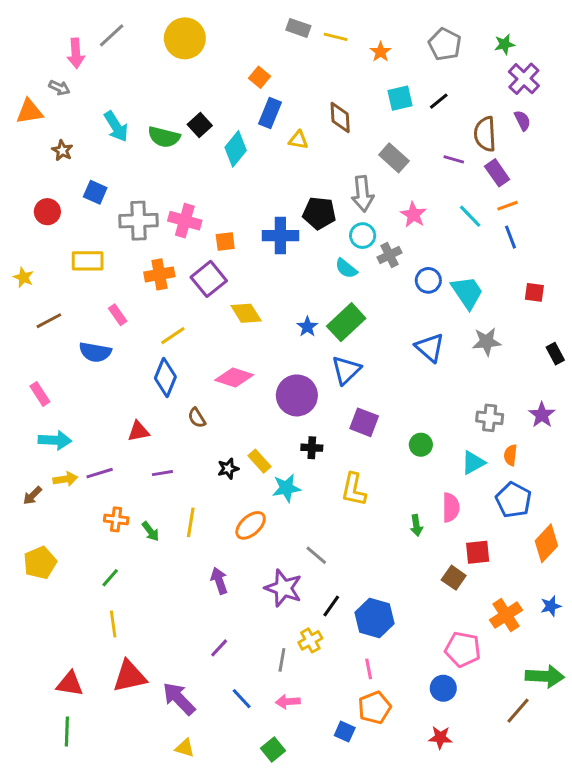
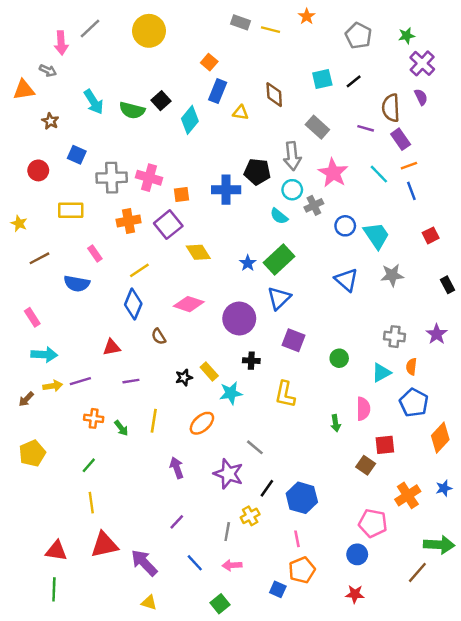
orange star: (381, 52) -> (307, 16), moved
pink star: (413, 215) -> (333, 173), size x1.4
red square: (534, 292) -> (431, 235), turned -35

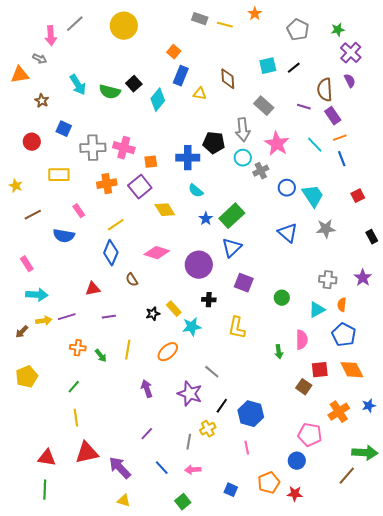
cyan semicircle: (279, 216) -> (196, 191), moved
orange diamond: (440, 438) -> (352, 370), moved, turned -70
orange pentagon: (302, 570) -> (269, 483), moved

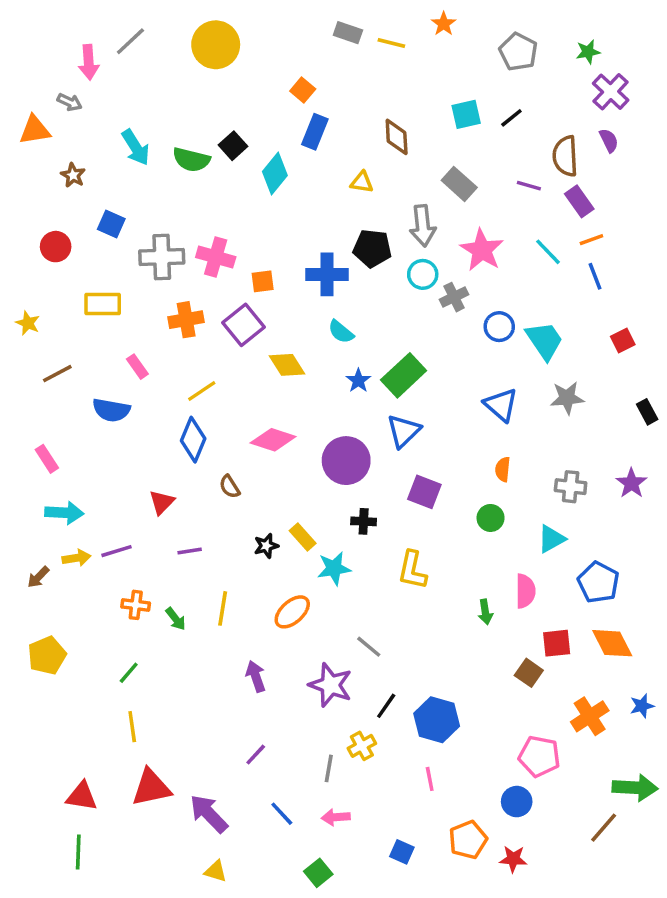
yellow triangle: (200, 94) -> (362, 182), moved
red triangle: (93, 289) -> (162, 502), turned -35
orange semicircle: (342, 305) -> (503, 469), moved

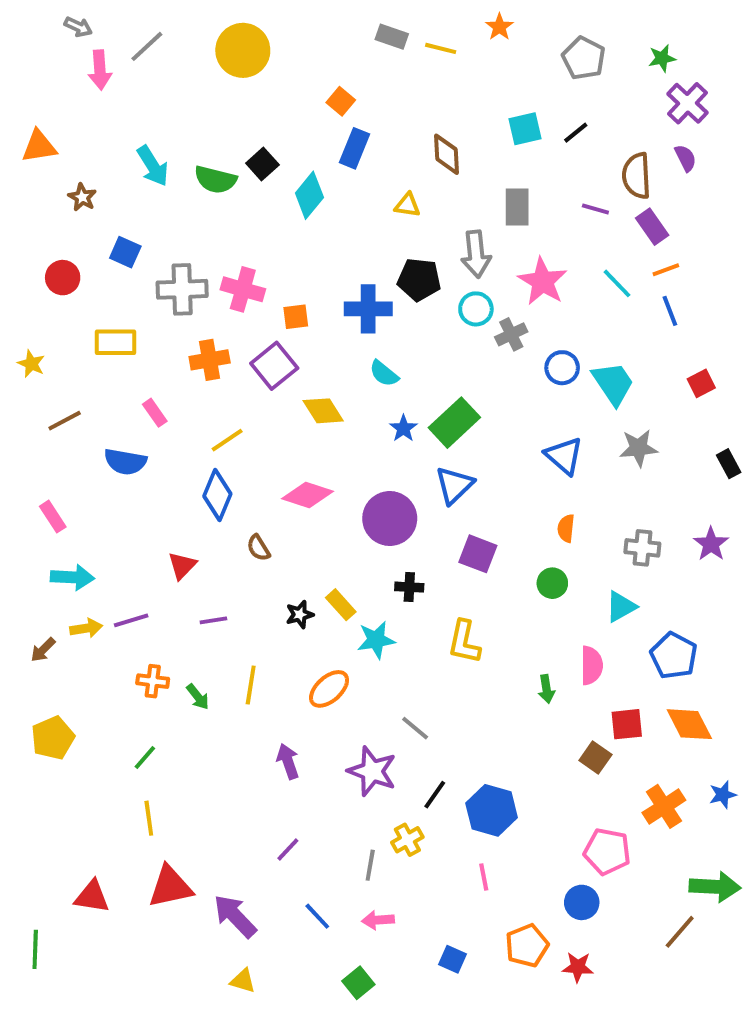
gray arrow: (70, 102) -> (78, 27), moved
gray rectangle: (459, 184) -> (517, 207), turned 48
green line: (78, 852) -> (35, 949), moved

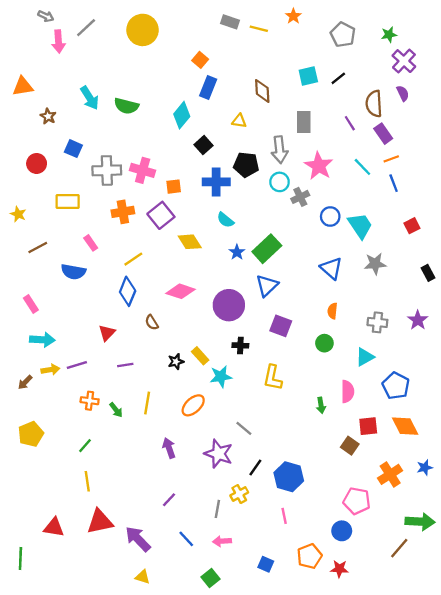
black square: (262, 164) -> (204, 145), moved
purple line: (595, 209) -> (350, 123), turned 42

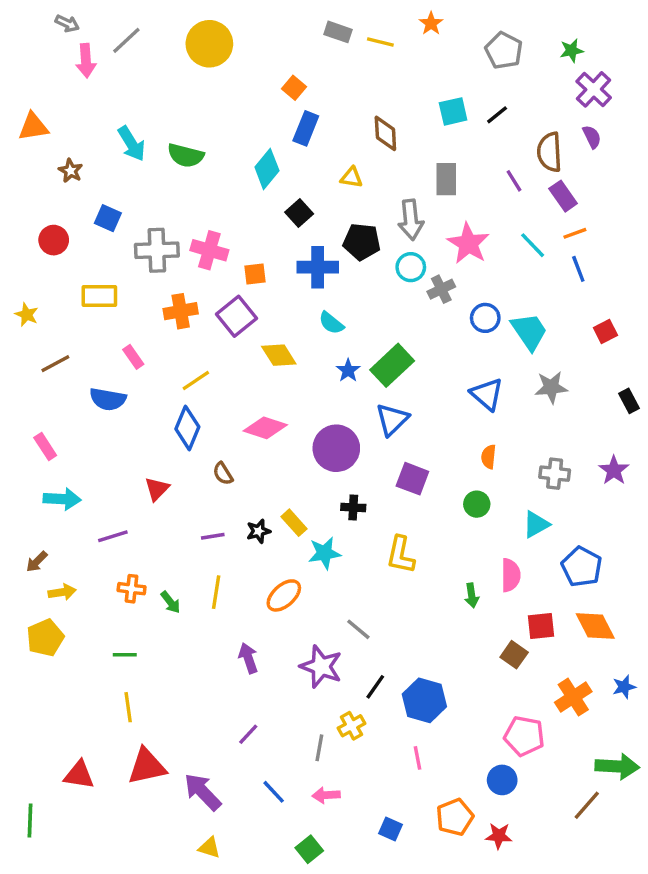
purple line: (125, 365) -> (213, 536), moved
yellow arrow: (50, 370) -> (62, 592), moved
green line: (85, 446) -> (125, 655), turned 49

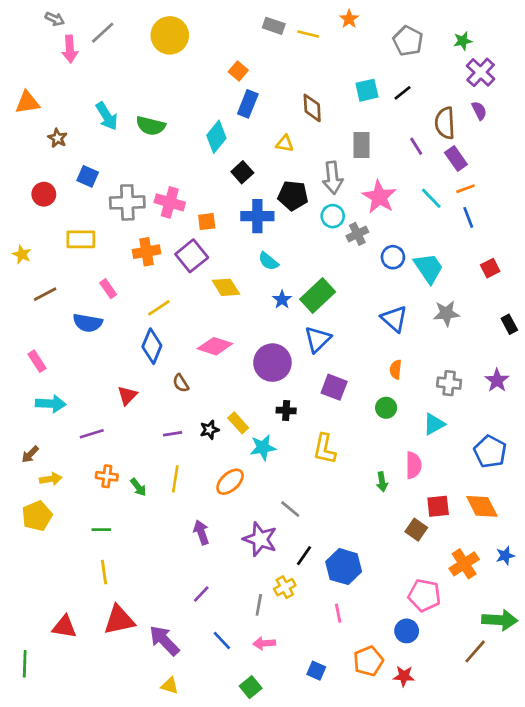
blue pentagon: (582, 567) -> (490, 452), moved

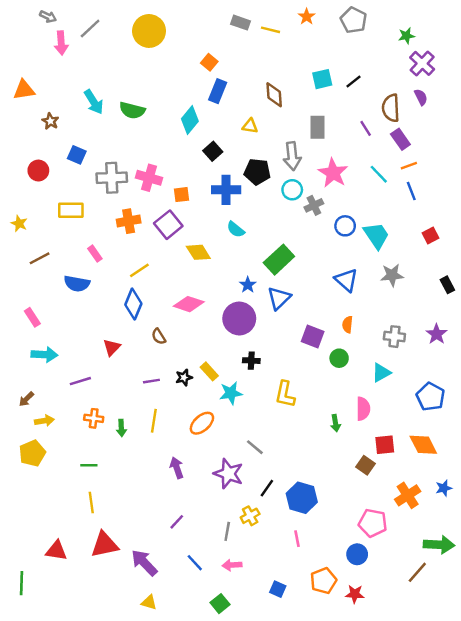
gray pentagon: (408, 41) -> (354, 20), moved
blue star: (282, 300) -> (248, 285), moved
purple square: (334, 387) -> (313, 337), moved
green arrow: (138, 487) -> (121, 428), turned 35

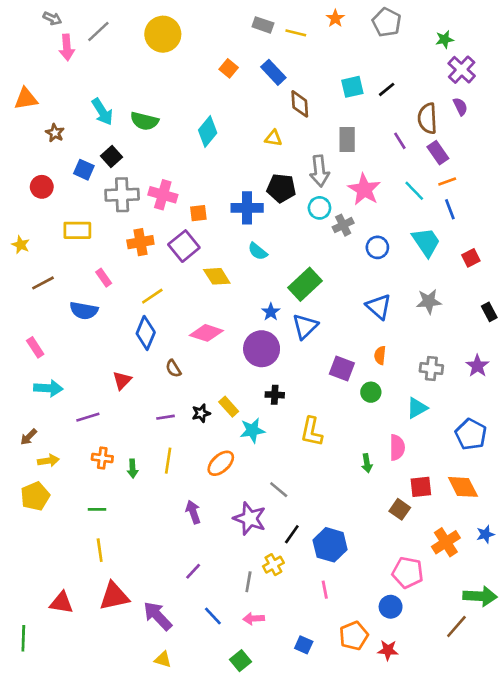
blue rectangle: (218, 91) -> (273, 72), moved, turned -65
black square: (213, 151) -> (112, 157), moved
cyan trapezoid: (376, 235) -> (426, 242), moved

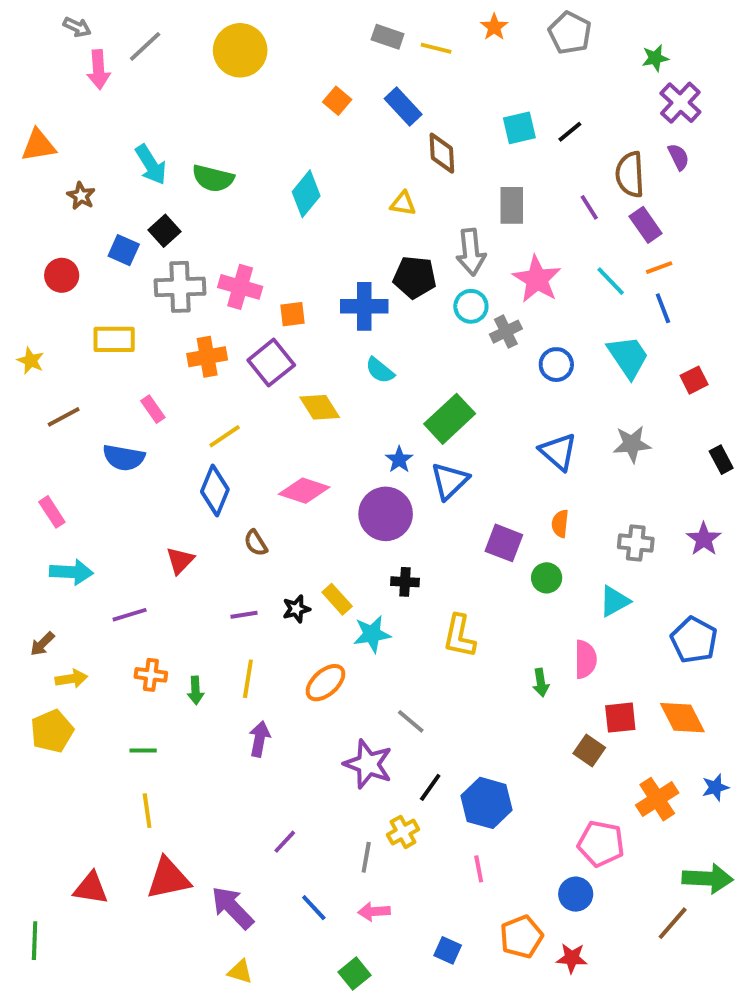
purple arrow: (193, 512) -> (260, 739), moved, turned 30

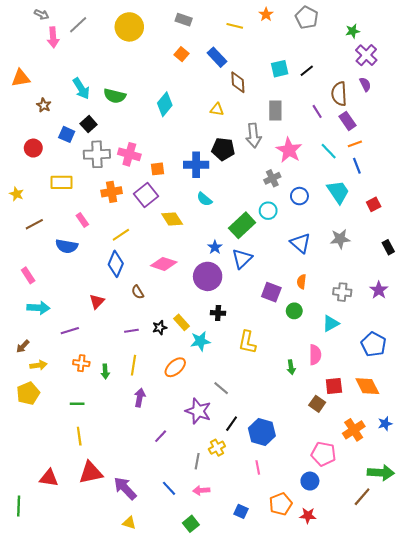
gray rectangle: (388, 37) -> (184, 20), moved
cyan circle: (471, 306) -> (268, 211), moved
purple line: (285, 842) -> (161, 436), moved

